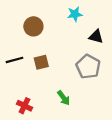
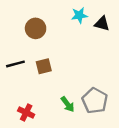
black triangle: (96, 36) -> (102, 24), moved
gray pentagon: (88, 67) -> (95, 101), moved

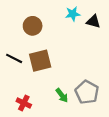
black line: (15, 64) -> (14, 58), turned 42
brown square: (44, 66) -> (40, 61), size x1.5

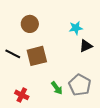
cyan star: (73, 14) -> (76, 28), moved
black triangle: (93, 21) -> (86, 46), moved, turned -40

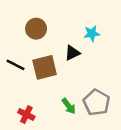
black triangle: (86, 46) -> (72, 53), moved

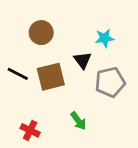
black triangle: (72, 53) -> (82, 60), turned -42
gray pentagon: (97, 102) -> (110, 82), moved, turned 30

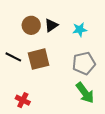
black triangle: (82, 60) -> (51, 25), moved, turned 32
green arrow: (78, 121) -> (85, 93), moved, size x1.5

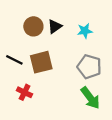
gray pentagon: (84, 63) -> (89, 67), turned 30
red cross: (23, 100) -> (24, 92), moved

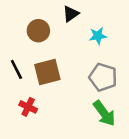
black triangle: (55, 26) -> (71, 14), moved
black line: (14, 60) -> (16, 69), turned 36

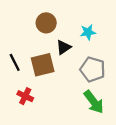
black triangle: (71, 14) -> (64, 47), moved
brown circle: (38, 31) -> (46, 23), moved

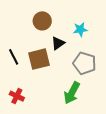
red cross: (25, 96) -> (17, 96), moved
green arrow: (94, 102) -> (72, 93), moved, turned 65

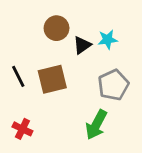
black triangle: (58, 43) -> (82, 45), moved
gray pentagon: (85, 63) -> (113, 85), turned 30

